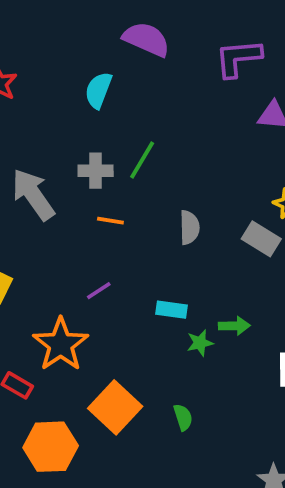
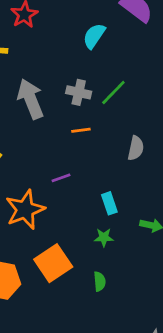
orange line: (110, 221) -> (81, 130), turned -30
cyan rectangle: (171, 310) -> (109, 203), turned 50
green star: (200, 343) -> (104, 237), moved

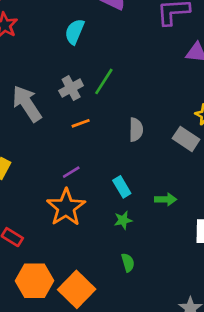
gray cross: (79, 92) -> (71, 88), turned -30
orange star: (25, 210) -> (66, 207), moved
orange square: (53, 263) -> (77, 289), moved

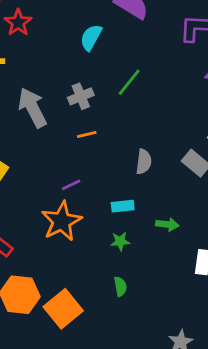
green line: (104, 81) -> (129, 82), moved
gray semicircle: (136, 130) -> (144, 162), moved
cyan rectangle: (122, 187) -> (123, 206), turned -72

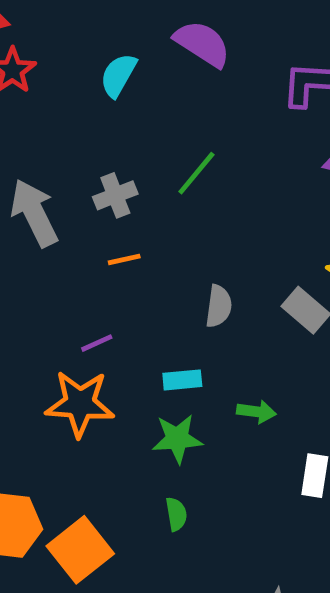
cyan semicircle: (91, 37) -> (118, 75), moved
orange star: (62, 221) -> (80, 404), turned 30
green star: (120, 241) -> (177, 439), size x1.5

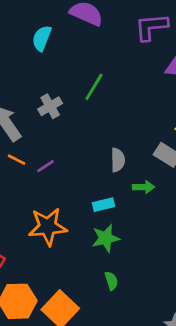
orange line: (124, 259) -> (16, 160), moved, turned 48
purple line: (97, 343) -> (46, 166), moved
green arrow: (256, 412) -> (144, 187), moved

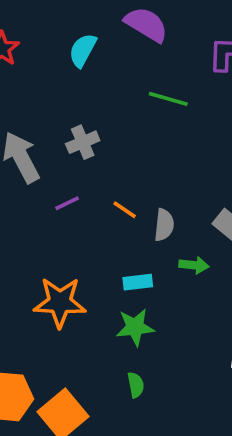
green line: (94, 87) -> (168, 99), moved, turned 68
orange line: (16, 160) -> (125, 210), moved
purple line: (46, 166) -> (67, 203), moved

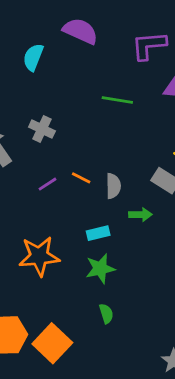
green line: (168, 99) -> (117, 100), moved
gray cross: (83, 142) -> (42, 129), turned -35
purple line: (67, 203) -> (48, 184), moved

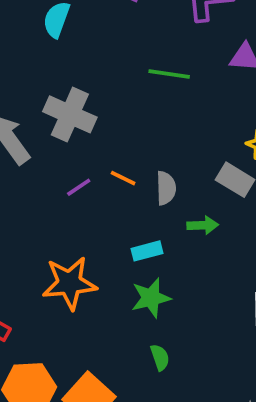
gray cross: (42, 129) -> (70, 114), size x1.5

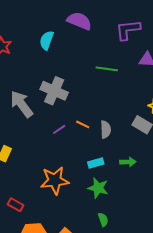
green arrow: (203, 225) -> (128, 162), moved
green star: (151, 298) -> (98, 188), turned 30

